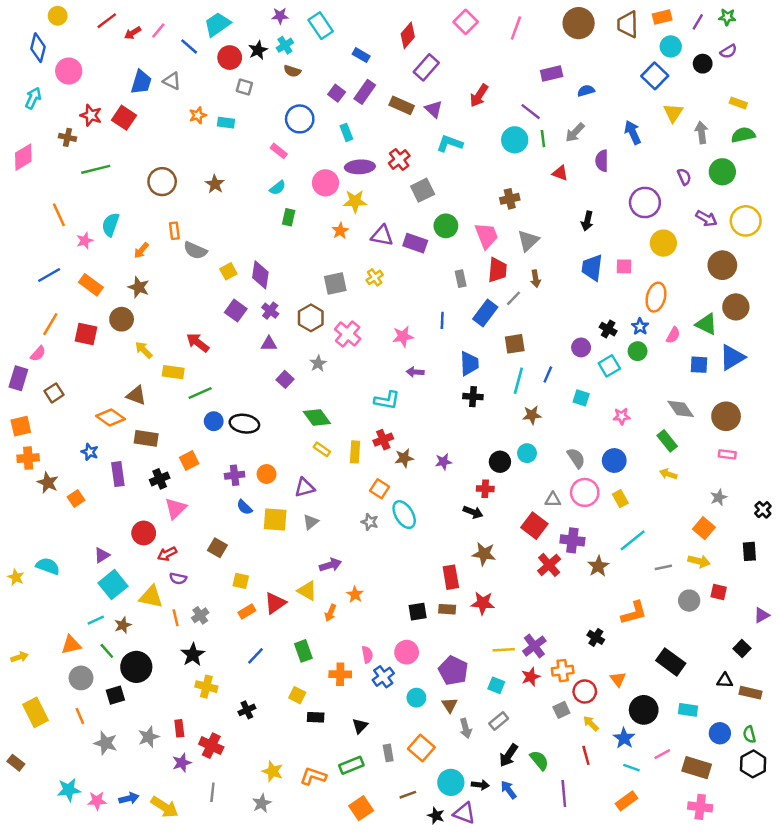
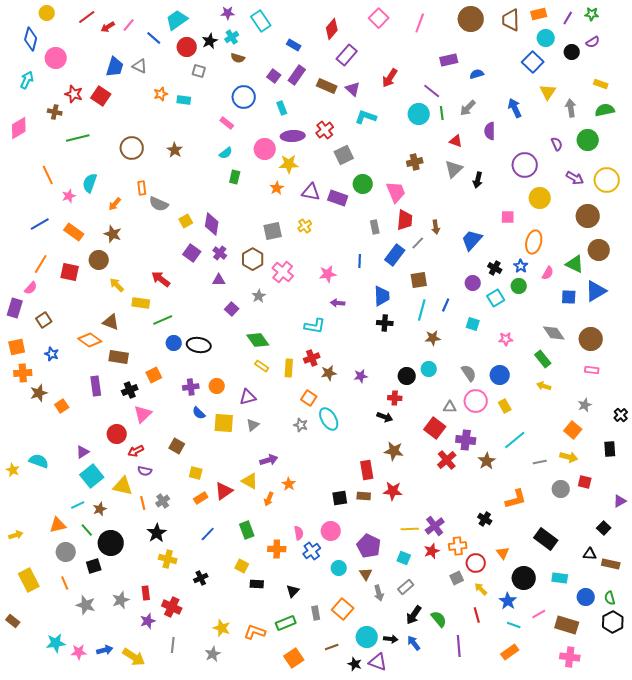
gray triangle: (528, 241) -> (454, 169), moved
blue trapezoid: (592, 268) -> (472, 240), moved, turned 35
blue star: (90, 452) -> (52, 354), moved
brown star: (48, 483) -> (39, 393), turned 30

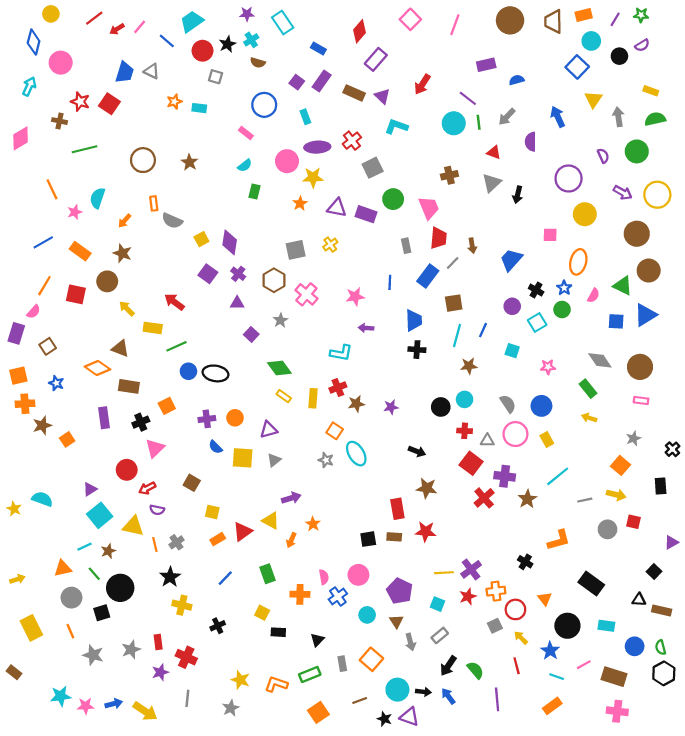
red cross: (395, 398) -> (465, 431), moved

